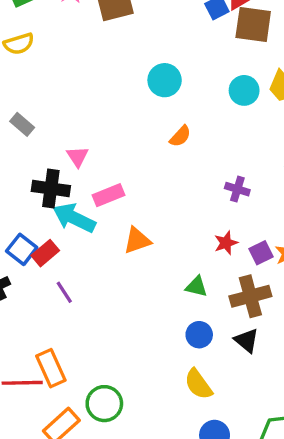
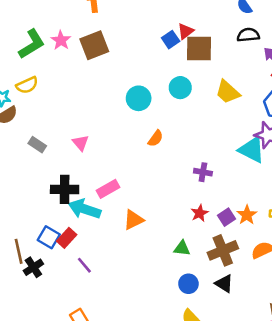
cyan circle: (244, 90) -> (180, 88), moved
pink triangle: (78, 157) -> (80, 143), moved

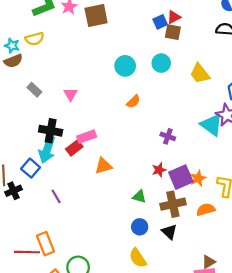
brown square: (199, 49) -> (173, 32), moved, size x0.7
cyan arrow: (85, 209) -> (47, 150), moved, turned -100
purple square: (226, 217) -> (181, 177), size x1.6
red rectangle: (67, 238) -> (74, 148), moved

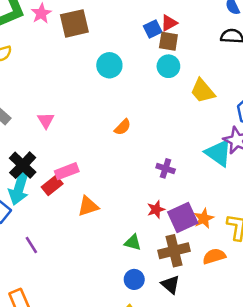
cyan circle: (161, 63) -> (168, 66), moved
cyan circle: (125, 66) -> (109, 65), moved
black cross: (51, 131) -> (23, 165), turned 35

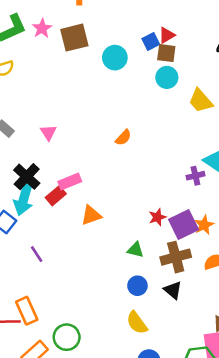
cyan circle: (109, 65) -> (115, 58), moved
purple cross: (166, 168) -> (195, 176), moved, turned -30

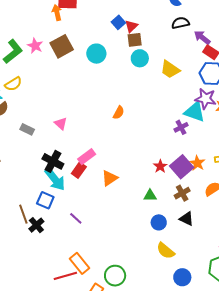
blue square: (151, 42) -> (118, 22), moved
cyan arrow: (23, 199) -> (55, 179), turned -40
brown cross: (176, 257) -> (182, 193), size x0.7

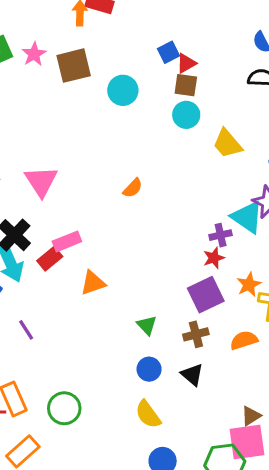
pink triangle: (61, 124) -> (41, 181), size x1.6
orange star: (197, 163) -> (249, 285), moved
red star: (160, 166) -> (214, 258), moved
green triangle: (150, 196) -> (147, 325), turned 32
green circle: (115, 276) -> (64, 408), moved

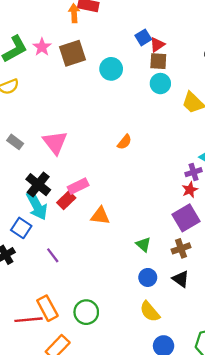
orange triangle: (93, 283) -> (100, 216), turned 30

